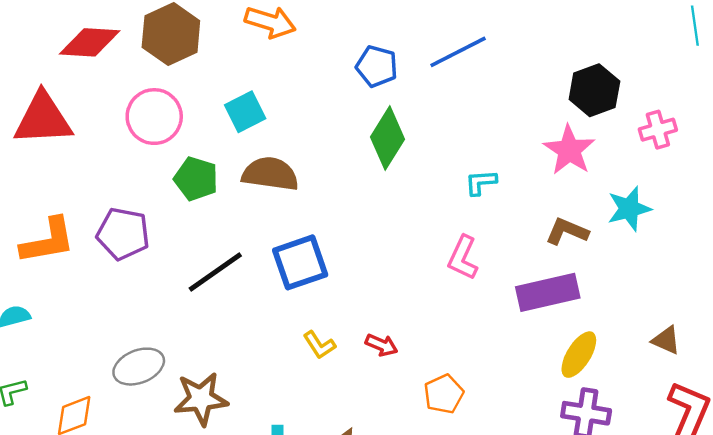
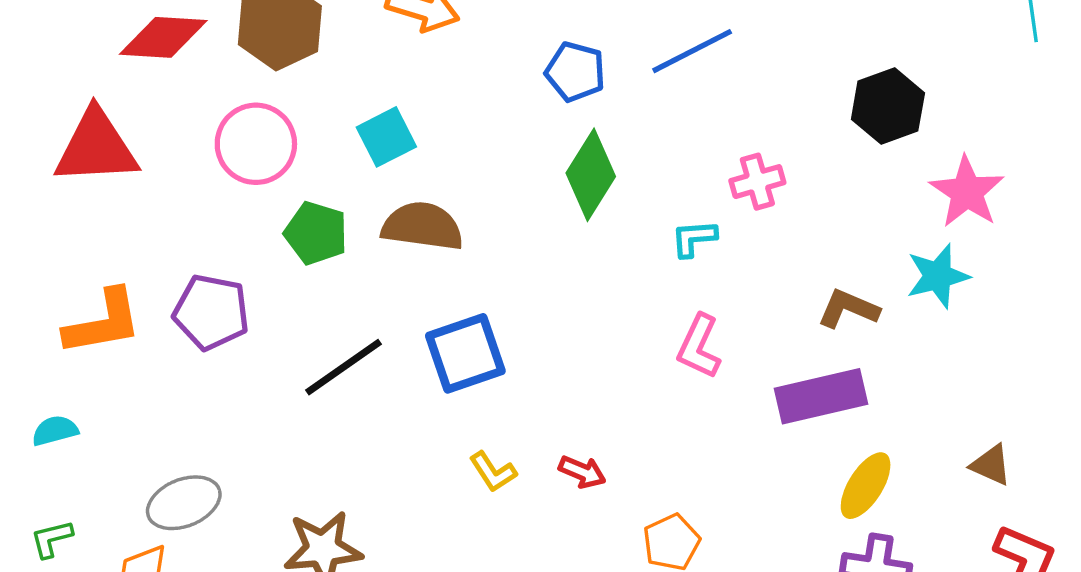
pink cross: (658, 130) -> (757, 182), moved
pink star: (569, 150) -> (967, 192), moved
cyan L-shape: (481, 182) -> (694, 238), moved
gray ellipse: (139, 367) -> (184, 503), moved

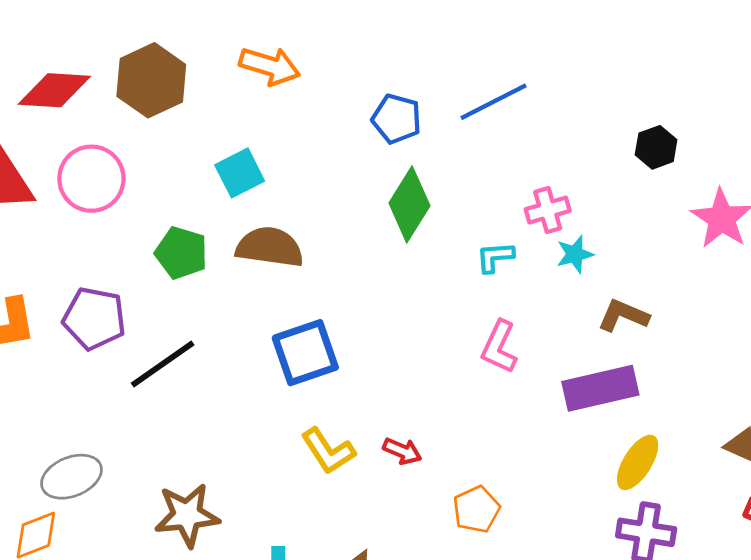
black hexagon: (888, 106) -> (656, 147), size x0.7
pink circle: (256, 144) -> (91, 179), moved
cyan star: (938, 276) -> (575, 254), moved, size x0.7
black line: (343, 367) -> (163, 364), moved
yellow L-shape: (493, 472) -> (328, 451), size x1.4

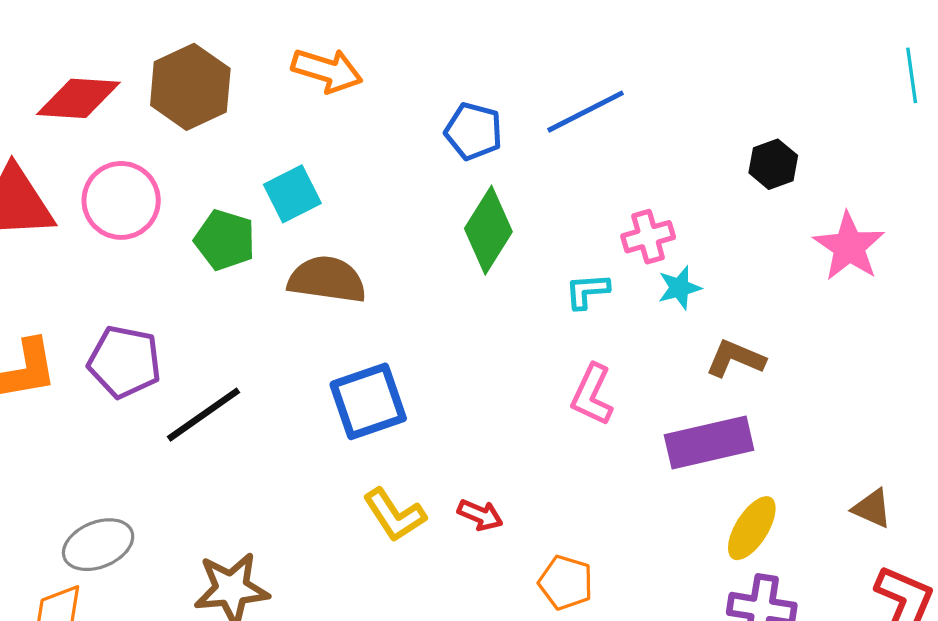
green pentagon: (181, 253) -> (225, 240), moved
orange pentagon: (476, 509) -> (566, 582), turned -30

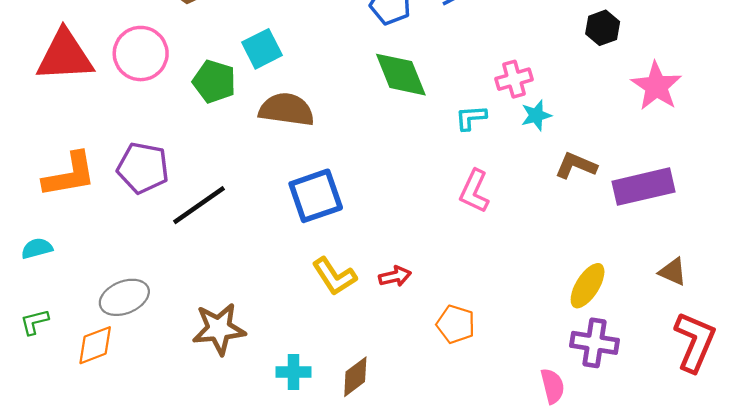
green diamond: (488, 230) -> (401, 75), turned -54
purple rectangle: (709, 443) -> (644, 187), moved
red arrow: (480, 515) -> (395, 276), turned -36

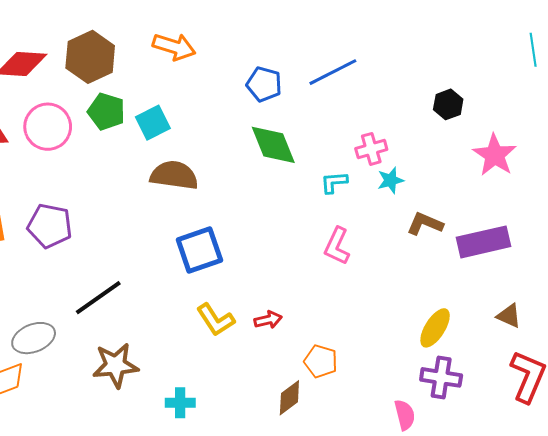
green pentagon: (214, 82) -> (106, 111), moved
black line: (199, 205) -> (98, 298), moved
brown diamond: (355, 377) -> (289, 398), moved

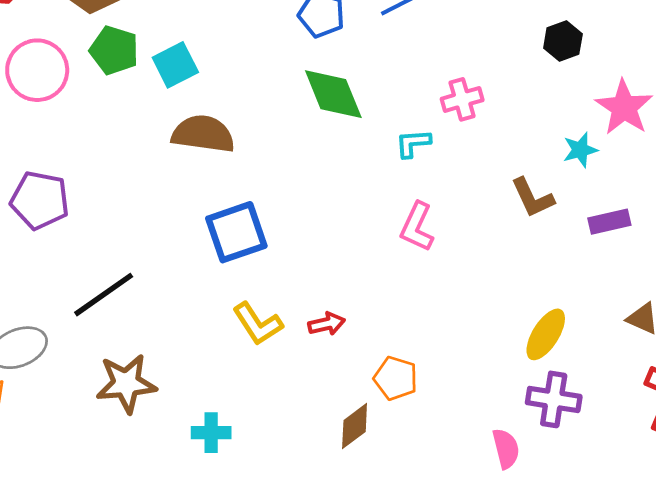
cyan star: (391, 180) -> (580, 150), moved
brown L-shape: (425, 224) -> (532, 198), turned -138
purple rectangle: (484, 242) -> (609, 222), size x0.6

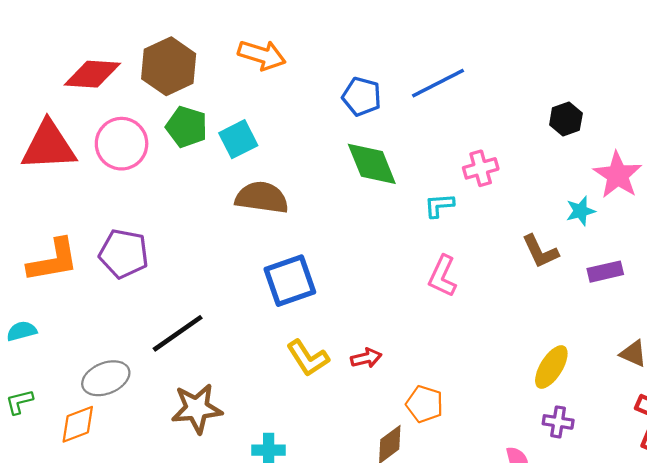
purple cross: (554, 399) -> (558, 422), size x0.7

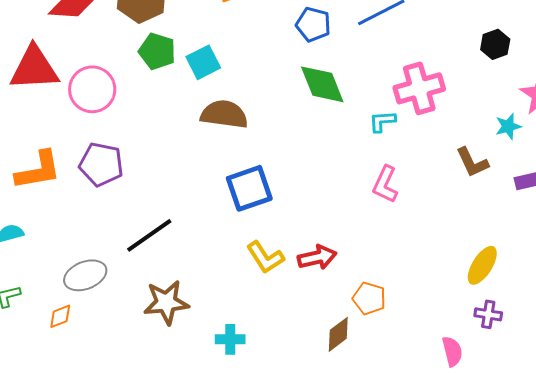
pink circle: (122, 144) -> (92, 89), moved
pink cross: (481, 168) -> (419, 88), size x1.6
red arrow: (366, 358) -> (317, 257), size x1.4
orange diamond: (78, 424) -> (60, 316), size x0.7

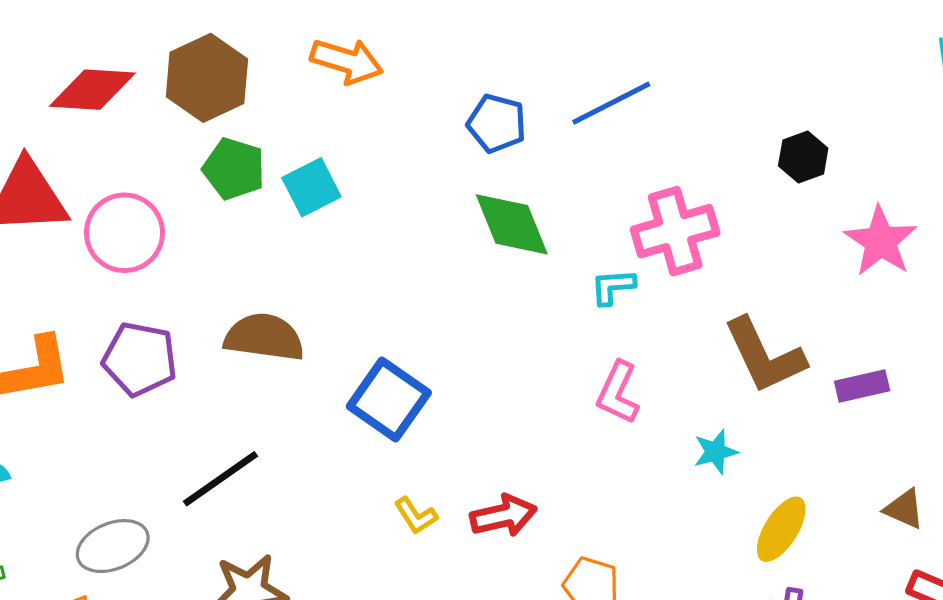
brown semicircle: (224, 114) -> (264, 337), moved
cyan star: (508, 126) -> (716, 452), moved
brown L-shape: (472, 162) -> (764, 356), size x1.5
blue square: (249, 188) -> (389, 399), turned -36
yellow L-shape: (265, 257) -> (416, 516), size x0.7

